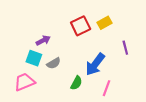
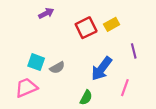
purple arrow: (43, 40) -> (46, 13), moved
green semicircle: (76, 83) -> (86, 98), moved
pink line: (107, 88) -> (125, 88), moved

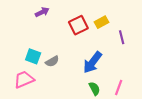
purple line: (134, 51) -> (122, 37), moved
pink line: (125, 88) -> (119, 88), moved
green semicircle: (86, 98) -> (94, 89), moved, turned -56

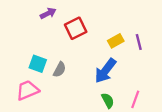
yellow rectangle: (101, 22) -> (116, 41), moved
red square: (78, 25) -> (76, 28), moved
gray semicircle: (52, 61) -> (60, 70), turned -32

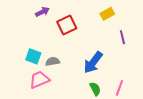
yellow rectangle: (116, 41) -> (107, 14), moved
gray semicircle: (60, 70) -> (53, 61), turned -128
pink trapezoid: (27, 90) -> (39, 80), moved

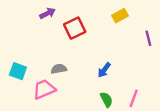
purple line: (122, 37) -> (148, 38), moved
cyan square: (33, 56) -> (18, 71), moved
blue arrow: (93, 62) -> (104, 70), size x0.6

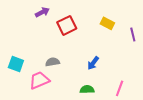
yellow rectangle: (120, 16) -> (107, 23), moved, turned 56
green semicircle: (106, 99) -> (87, 89), moved, turned -64

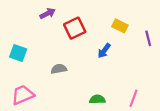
blue arrow: (93, 63) -> (104, 51), moved
cyan square: (16, 64) -> (18, 53), moved
pink trapezoid: (39, 80) -> (23, 95), moved

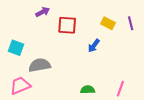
red square: (75, 28) -> (67, 25), turned 30
purple line: (148, 38) -> (131, 23), moved
gray semicircle: (59, 69) -> (40, 65), moved, size x1.5

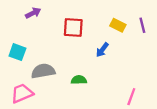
purple arrow: (43, 12) -> (33, 13), moved
green semicircle: (88, 90) -> (79, 80), moved

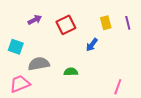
purple arrow: (33, 13) -> (35, 20), moved
yellow rectangle: (118, 25) -> (106, 23), turned 48
red square: (73, 28) -> (66, 25), turned -30

